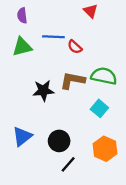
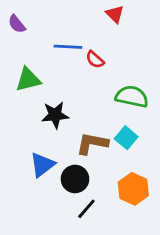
purple semicircle: (22, 15) -> (17, 24), moved, turned -32
green triangle: (22, 47) -> (28, 79), moved
brown L-shape: (73, 80) -> (92, 143), moved
blue triangle: (22, 136) -> (42, 165), moved

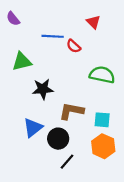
red triangle: (115, 14) -> (93, 22), moved
cyan square: (126, 138) -> (102, 120), moved, turned -35

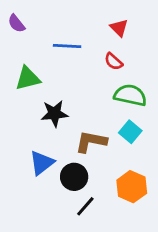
red semicircle: (74, 46) -> (113, 61), moved
cyan square: (102, 120) -> (130, 132), moved, turned 35

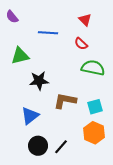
cyan square: (130, 132) -> (95, 107), moved, turned 35
black circle: (74, 177) -> (38, 146), moved

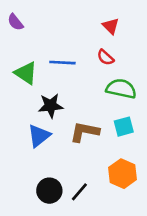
blue line: (48, 33) -> (62, 63), moved
green triangle: (20, 56) -> (26, 73), turned 48
cyan square: (95, 107) -> (124, 127), moved
blue triangle: (30, 116) -> (39, 136), moved

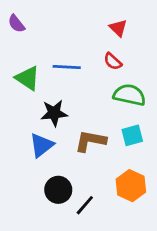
black circle: (49, 191) -> (58, 190), moved

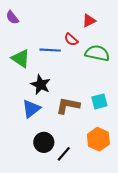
red triangle: (118, 28) -> (89, 21), turned 48
red semicircle: (113, 61) -> (71, 40), moved
green semicircle: (129, 95) -> (97, 53), moved
black star: (54, 113) -> (41, 85), turned 30

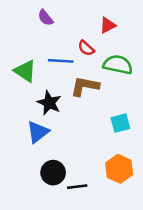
purple semicircle: (12, 18) -> (45, 18), moved
brown L-shape: (68, 106) -> (85, 86), moved
black line: (64, 154) -> (77, 187), turned 42

